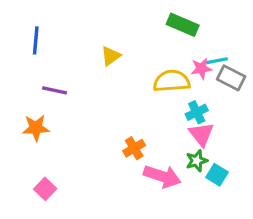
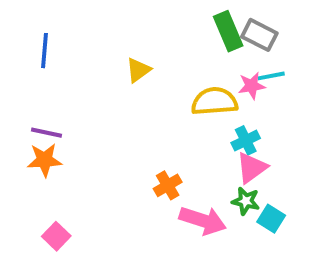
green rectangle: (183, 25) -> (228, 31), turned 44
gray rectangle: (231, 78) -> (259, 35), moved
purple line: (54, 90) -> (46, 133), moved
pink triangle: (201, 134) -> (252, 168), turned 32
green star: (197, 161) -> (246, 201), turned 30

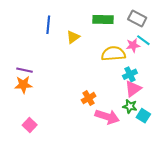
green rectangle: (228, 31) -> (103, 20), moved, turned -66
blue line: (45, 51) -> (48, 25), moved
cyan line: (271, 76) -> (143, 40), turned 48

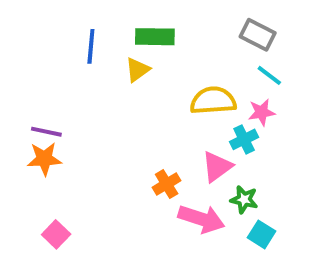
green rectangle: (103, 20) -> (155, 37), moved
pink star: (133, 45) -> (262, 112), moved
pink triangle: (133, 89) -> (217, 167), moved
cyan square: (143, 116) -> (262, 234), moved

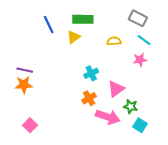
blue line: (91, 46) -> (49, 25), turned -30
yellow semicircle: (213, 101) -> (114, 41), moved, size x0.6
cyan cross: (244, 139) -> (91, 73), moved

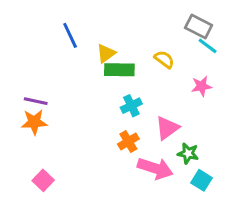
green rectangle: (83, 19) -> (119, 70), moved
cyan line: (144, 40) -> (208, 46), moved
yellow semicircle: (114, 41) -> (164, 59), turned 40

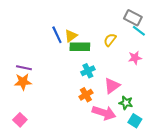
blue line: (70, 35) -> (57, 35), moved
yellow semicircle: (164, 59) -> (110, 40), turned -88
pink square: (43, 180) -> (20, 120), moved

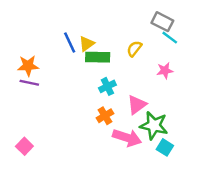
orange star: (23, 82) -> (28, 66), moved
green star: (126, 103) -> (154, 125), size x1.6

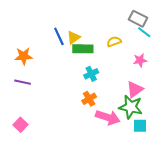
yellow semicircle: (134, 49) -> (114, 42), turned 32
purple line: (29, 83) -> (23, 82), moved
pink triangle: (137, 105) -> (135, 89), moved
cyan square: (165, 147) -> (140, 126), turned -32

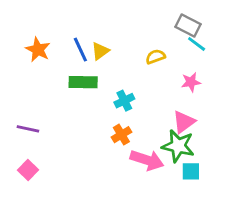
green rectangle: (83, 49) -> (83, 82), moved
orange star: (24, 56) -> (38, 50), moved, turned 30
purple line: (23, 82) -> (28, 129), moved

